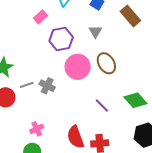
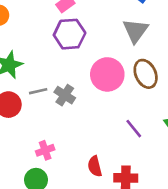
gray triangle: (95, 32) -> (135, 31), size x1.5
purple hexagon: (61, 39) -> (70, 34), moved
red semicircle: (75, 137) -> (95, 166), size x0.7

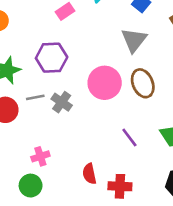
purple hexagon: (70, 34) -> (52, 58), moved

